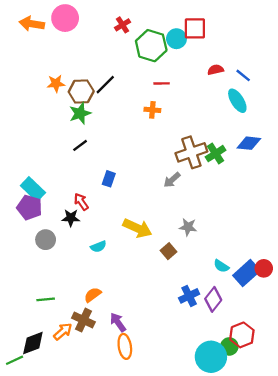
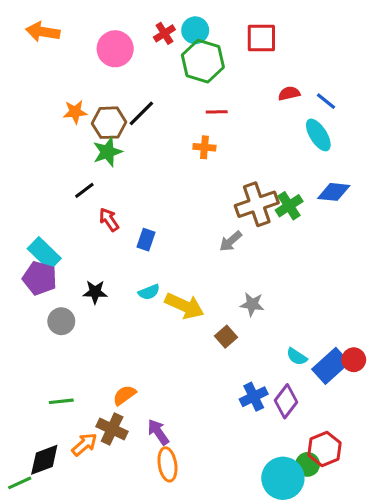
pink circle: (65, 18) -> (115, 49), moved
cyan circle: (176, 39) -> (195, 30), moved
black line: (80, 145) -> (84, 190), moved
red arrow: (81, 202) -> (109, 220), moved
cyan semicircle: (98, 247) -> (149, 292), moved

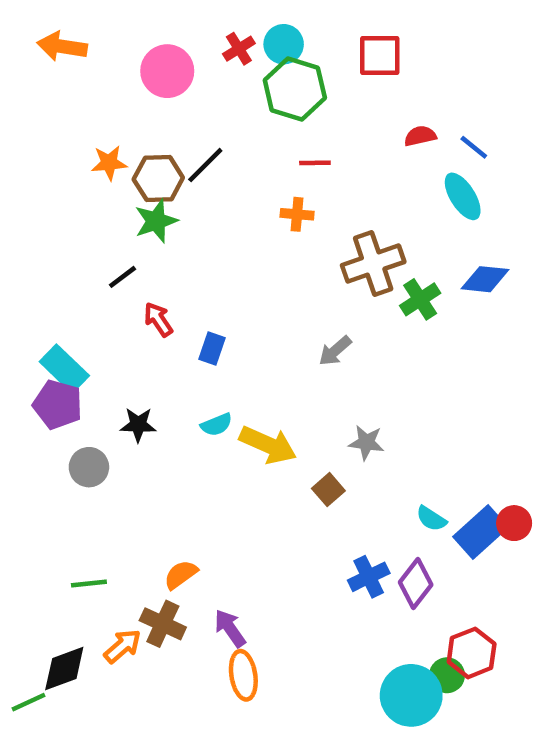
brown cross: (257, 204) -> (373, 264), moved

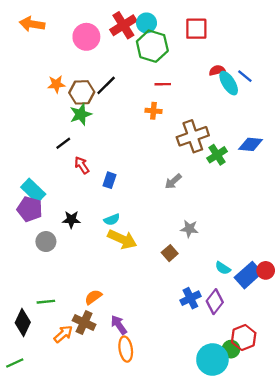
red cross: (239, 49) -> (123, 25), size x1.6
cyan ellipse: (463, 196) -> (229, 83), moved
yellow arrow: (268, 445) -> (122, 239), moved
black diamond: (64, 669) -> (23, 322), moved, turned -44

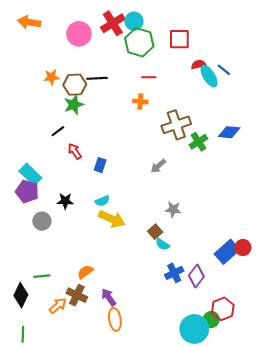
red square: (196, 29) -> (179, 39), moved
black line: (106, 85) -> (97, 78), turned 42
cyan semicircle: (223, 268) -> (163, 244), moved
green line: (15, 363) -> (23, 334), moved, turned -63

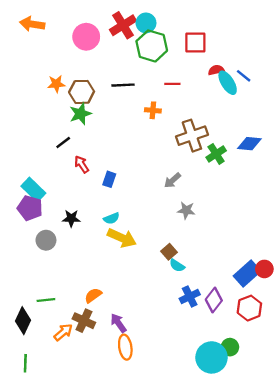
red line: (149, 77) -> (172, 84), moved
black line: (97, 78) -> (123, 85), moved
gray star: (173, 209) -> (186, 210), moved
red hexagon: (223, 309) -> (249, 308), moved

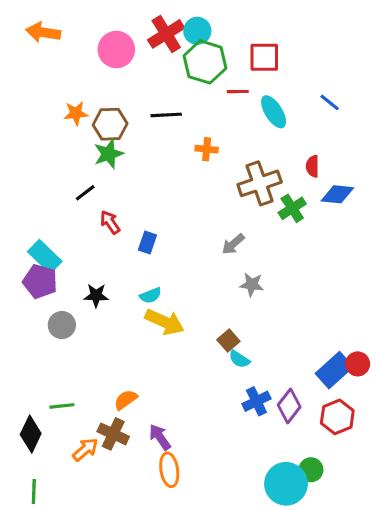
red semicircle: (216, 70) -> (312, 166), moved, turned -77
cyan ellipse: (228, 83) -> (274, 112), moved
red line: (172, 84) -> (238, 92), moved

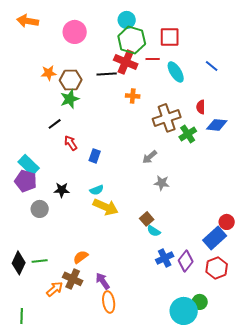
red cross: (166, 34) -> (126, 62), moved, turned -35
red circle: (358, 364) -> (227, 222), moved
black diamond: (31, 434) -> (19, 263), moved

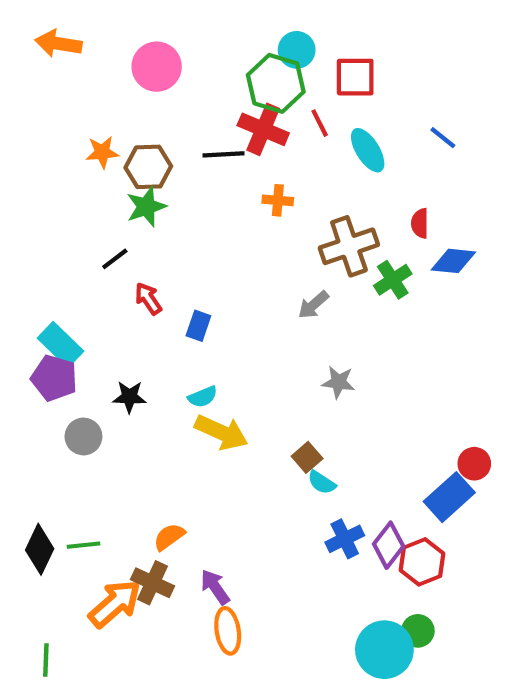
cyan circle: (127, 20) -> (297, 50), moved
red line: (153, 59) -> (320, 123), turned 64
gray arrow: (150, 157) -> (313, 305), moved
red hexagon: (217, 268) -> (422, 562), moved
orange arrow: (55, 289) -> (115, 604), size x1.5

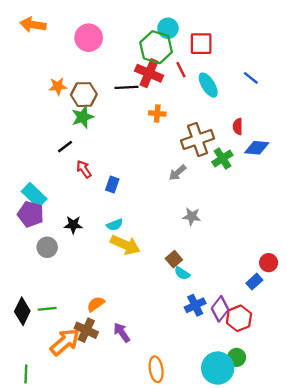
blue rectangle: (449, 497) -> (254, 282), size x0.6
orange ellipse: (228, 631) -> (156, 369), moved

